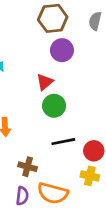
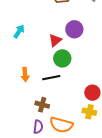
purple circle: (62, 50) -> (74, 29), moved
black line: (63, 142) -> (51, 78), moved

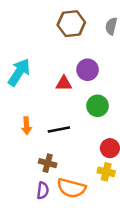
cyan arrow: (19, 31) -> (19, 72), size x1.6
red triangle: (55, 40) -> (64, 83), turned 40
green circle: (62, 58) -> (97, 106), moved

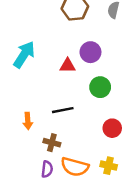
orange arrow: (27, 126) -> (28, 121), moved
yellow cross: (106, 172) -> (109, 166), moved

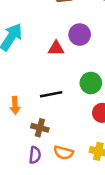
green circle: (100, 87) -> (91, 83), moved
orange semicircle: (75, 167) -> (63, 153), size x0.7

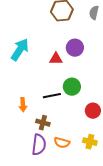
green circle: (91, 83) -> (72, 87), moved
purple semicircle: (35, 155) -> (39, 145), size x1.5

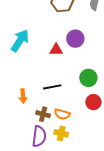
green circle: (72, 87) -> (88, 78), moved
yellow cross: (90, 142) -> (61, 133), moved
orange semicircle: (62, 143) -> (62, 114), moved

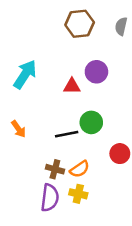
green circle: (88, 78) -> (91, 122), moved
orange arrow: (23, 96) -> (19, 129), moved, turned -32
orange semicircle: (62, 114) -> (80, 169), turned -49

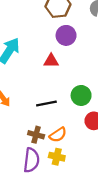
purple circle: (96, 72) -> (66, 35), moved
green circle: (91, 122) -> (81, 95), moved

